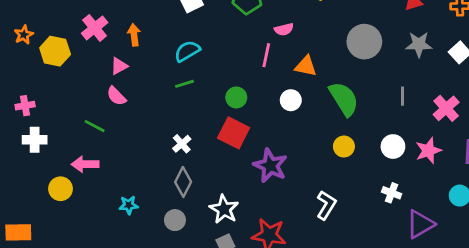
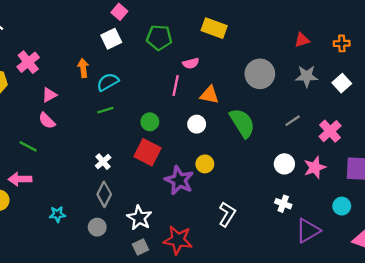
orange arrow: (134, 35) -> (83, 68), moved
gray line: (403, 96) -> (293, 121), turned 56
yellow circle: (344, 147) -> (205, 164), moved

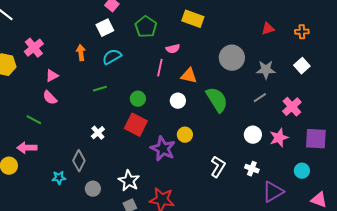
green pentagon: (159, 38) -> (146, 27), turned 30
gray star: (307, 76) -> (266, 70), moved
cyan semicircle: (108, 82) -> (112, 57), moved
gray diamond: (104, 194) -> (79, 161), moved
white L-shape: (227, 214) -> (218, 167), moved

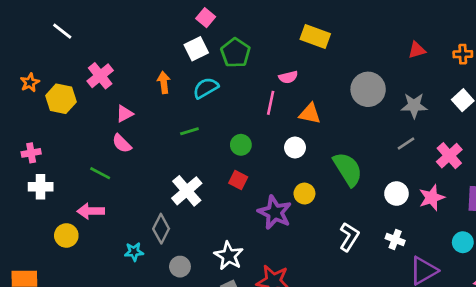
green pentagon: (146, 27) -> (235, 53), moved
green semicircle: (217, 100) -> (348, 169), moved
red square: (136, 125) -> (238, 180), size x0.6
white cross: (98, 133) -> (187, 191), size x1.6

